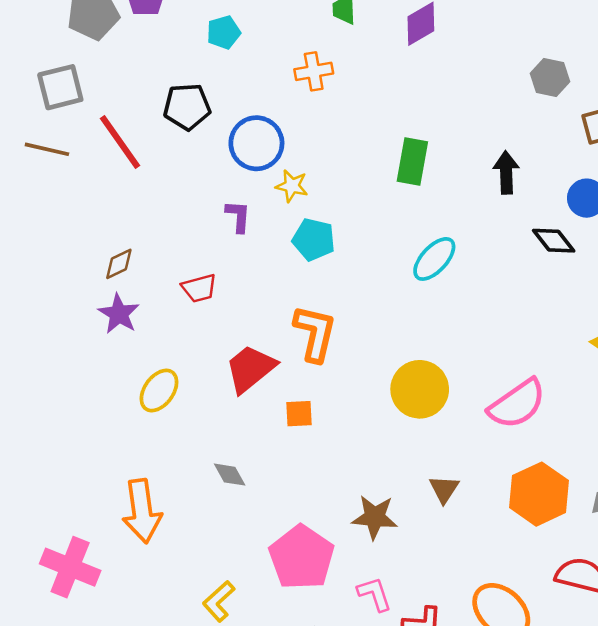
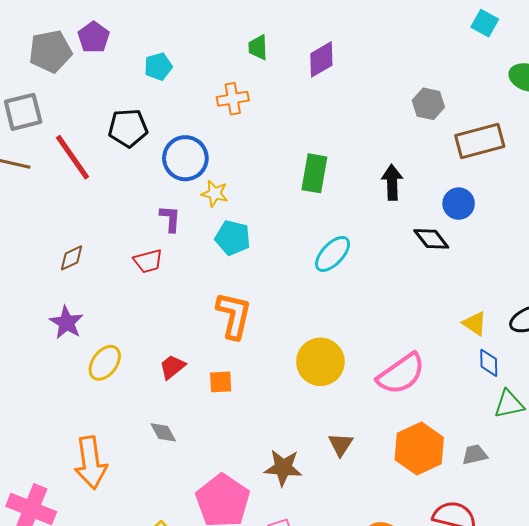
red trapezoid: (199, 288) -> (148, 261), moved
purple star: (119, 314) -> (66, 323), moved
red trapezoid: (250, 369) -> (172, 367), moved, size x0.6

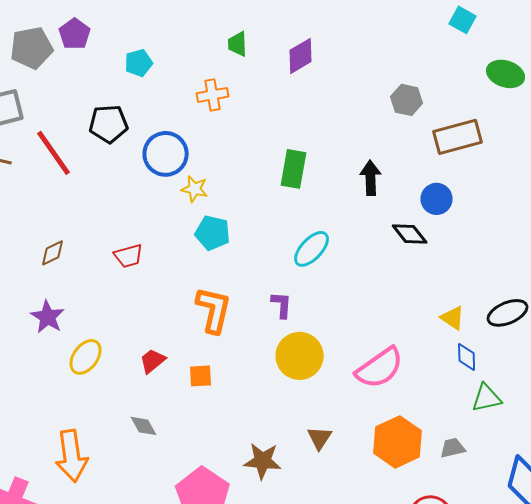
purple L-shape: (170, 219) -> (282, 305), moved

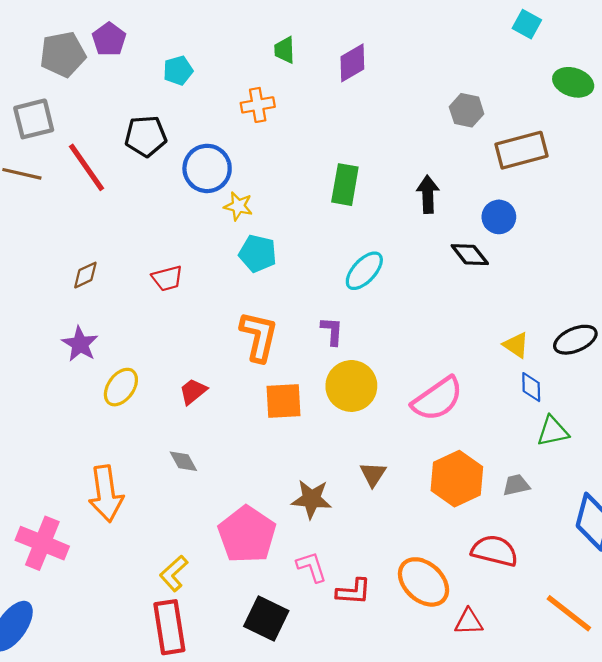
orange square: (201, 376) -> (284, 401), moved, size x1.5

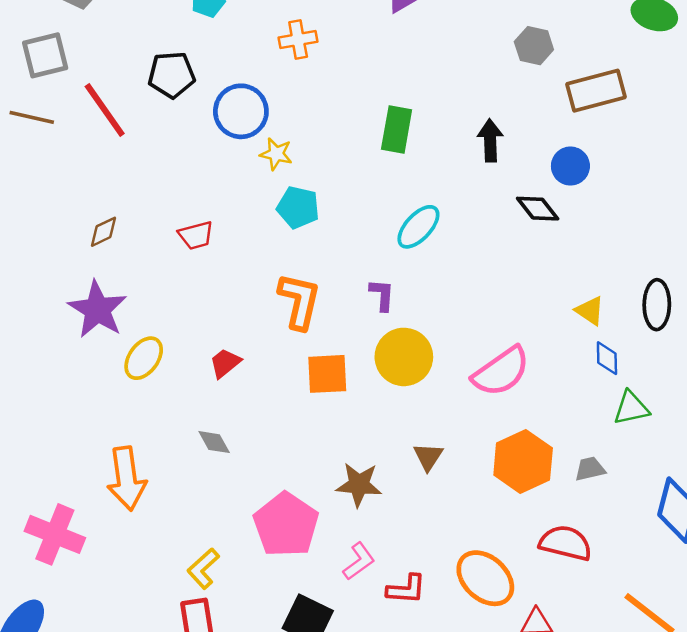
black ellipse: (575, 340) -> (657, 305), turned -66
purple star: (80, 344) -> (97, 310), size x1.4
pink L-shape: (312, 567) -> (359, 561), turned 72

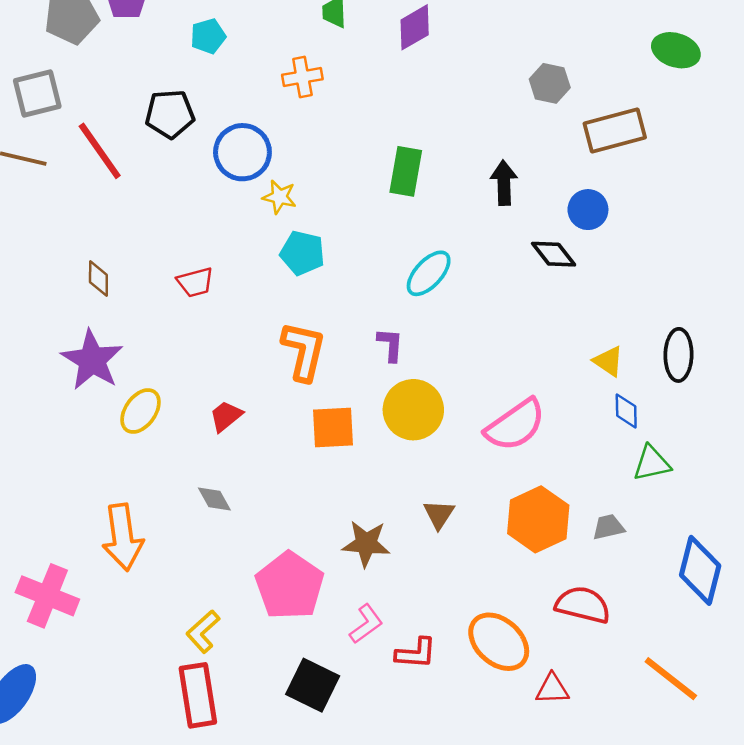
brown diamond: (103, 232) -> (98, 278), turned -64

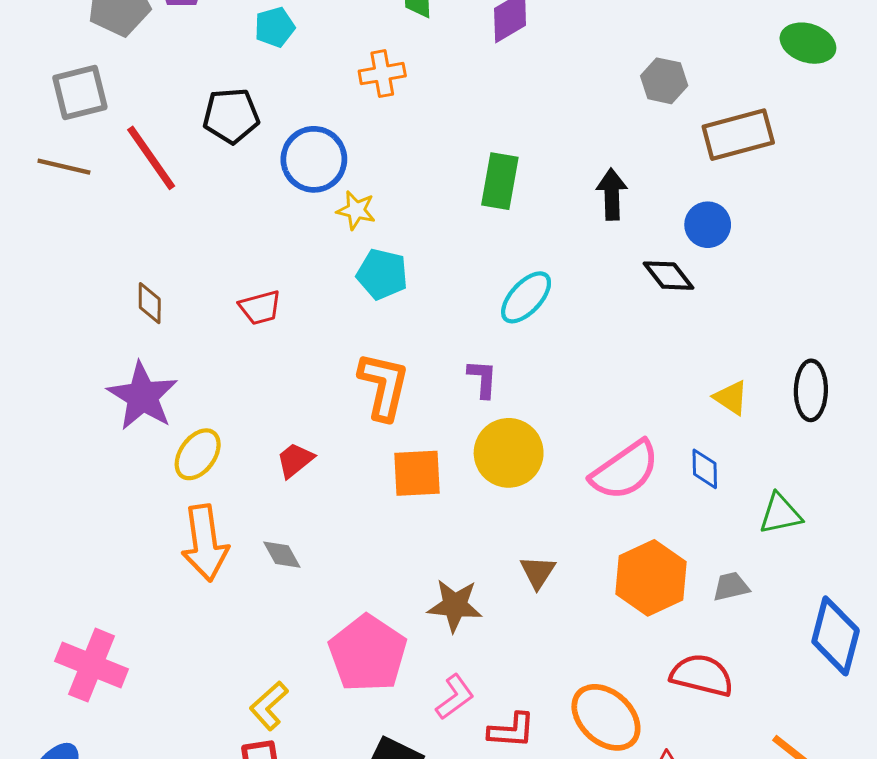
blue diamond: (626, 411) -> (705, 469), moved
orange arrow: (123, 537) -> (205, 543), moved

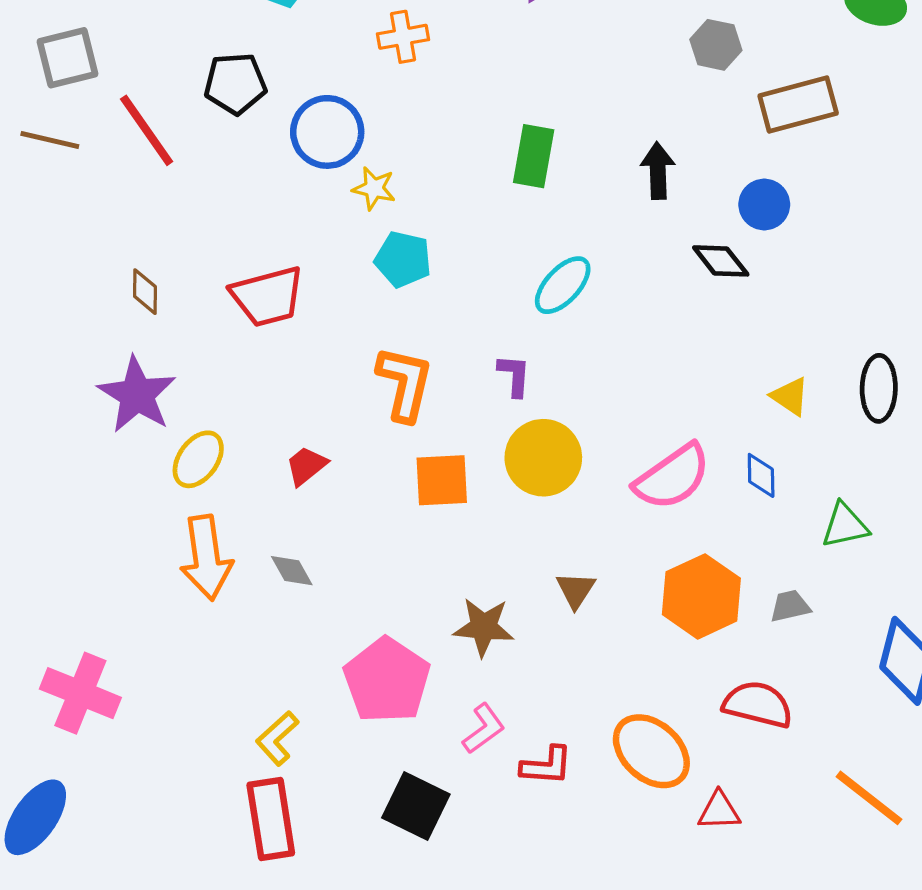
red trapezoid: (260, 308) -> (268, 296), size x1.6

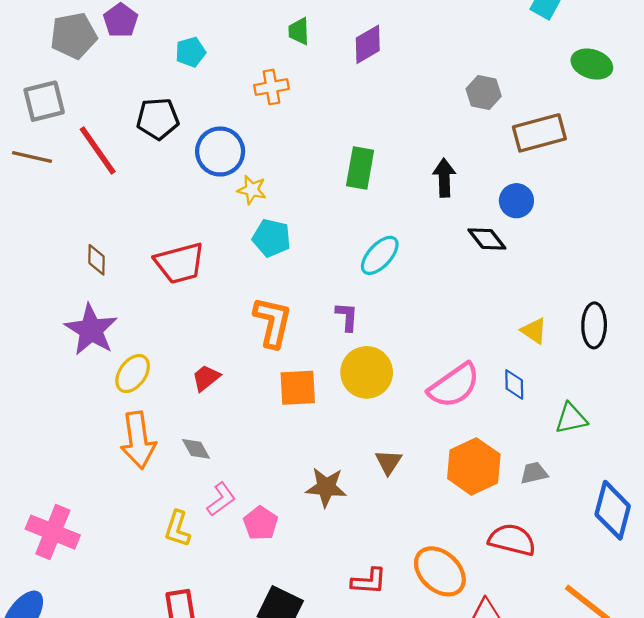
pink pentagon: (387, 680) -> (261, 523), size x0.6
pink L-shape: (484, 729) -> (221, 499), moved
yellow L-shape: (277, 738) -> (177, 529), moved, turned -30

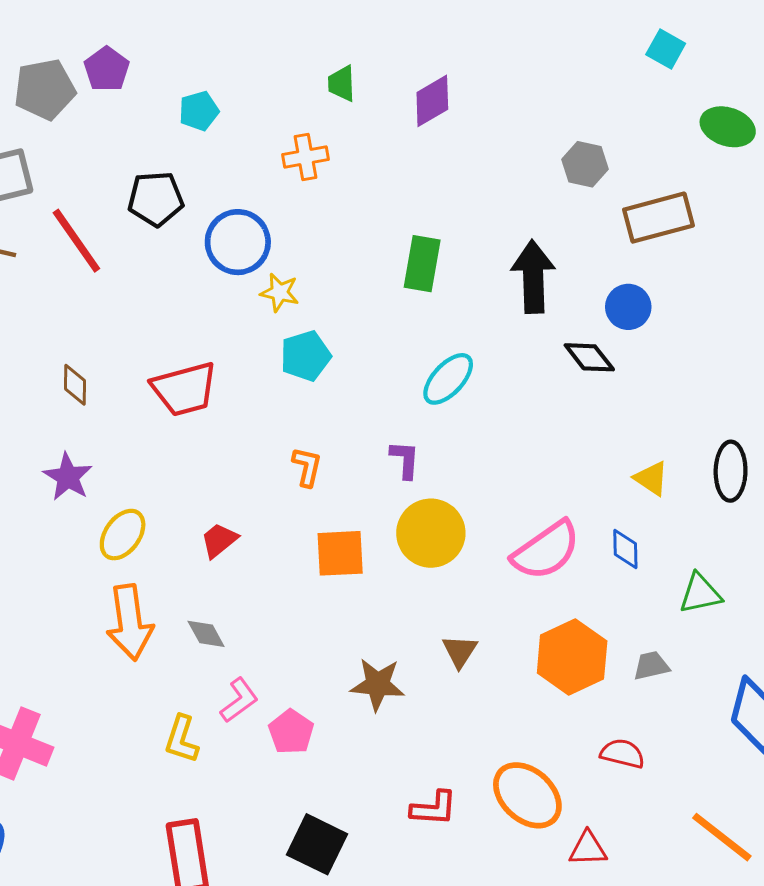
black arrow: (444, 178) -> (533, 277), size x1.4
cyan pentagon: (271, 238) -> (306, 356), turned -30
orange L-shape: (273, 322) -> (307, 467), size x0.6
purple star: (91, 330) -> (68, 477), size x0.7
red semicircle: (512, 540) -> (622, 754), size x0.7

